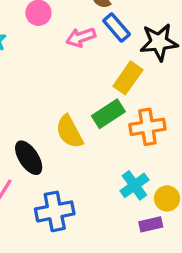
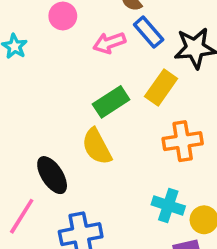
green rectangle: (108, 114) -> (111, 102), moved
cyan cross: (134, 185) -> (168, 205), turned -36

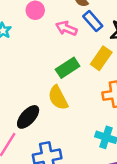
pink arrow: (109, 43) -> (66, 28), turned 42
black ellipse: (52, 175) -> (28, 117), turned 75

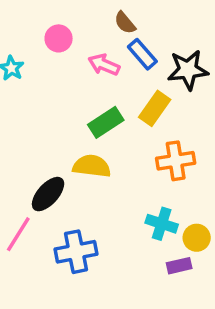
yellow semicircle: (58, 98) -> (92, 166), turned 125

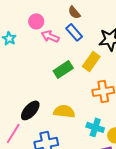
blue rectangle: (142, 54) -> (74, 32), moved
pink arrow: (104, 65) -> (50, 36), moved
yellow semicircle: (92, 166) -> (64, 111), moved

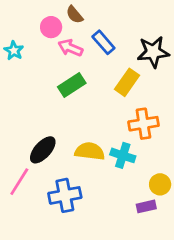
brown semicircle: (74, 12) -> (75, 15), moved
green rectangle: (63, 69) -> (72, 85), moved
cyan cross: (95, 127) -> (123, 155), moved

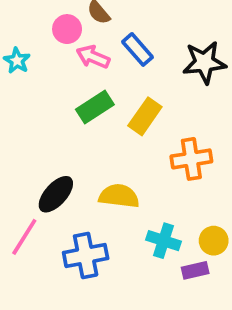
yellow rectangle: (127, 82) -> (145, 116), moved
cyan cross: (123, 155) -> (164, 241), moved

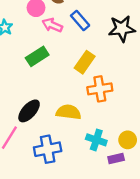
green rectangle: (95, 107) -> (37, 56), moved
orange cross: (191, 159) -> (100, 89), moved

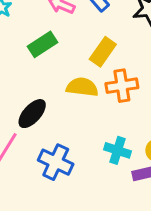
yellow semicircle: (68, 112) -> (82, 87), moved
blue cross: (48, 149) -> (56, 162), turned 36

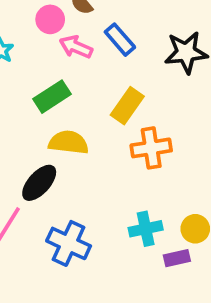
yellow semicircle: (82, 87) -> (69, 142), moved
cyan cross: (117, 150) -> (146, 229), turned -30

